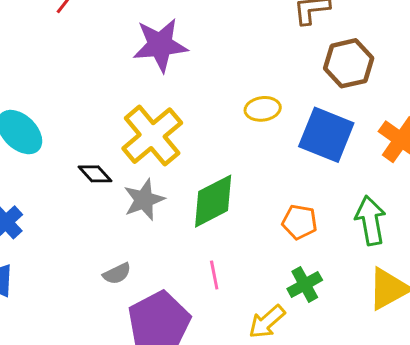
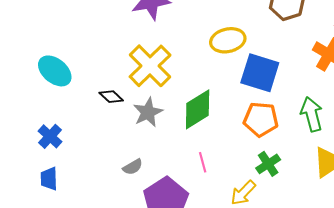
yellow ellipse: (263, 109) -> (228, 40), size x1.4
blue square: (326, 135) -> (260, 73), moved
orange pentagon: (299, 222) -> (261, 119), size x1.4

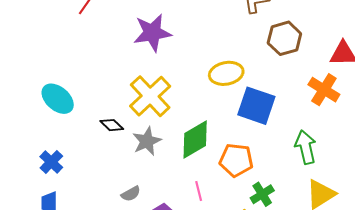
orange pentagon: (261, 119) -> (236, 160), moved

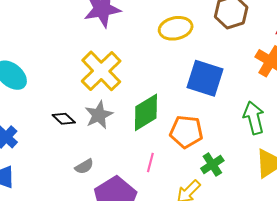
yellow ellipse: (226, 73) -> (176, 28), moved
black diamond: (112, 125) -> (64, 119), moved
pink line: (199, 191) -> (150, 163), turned 30

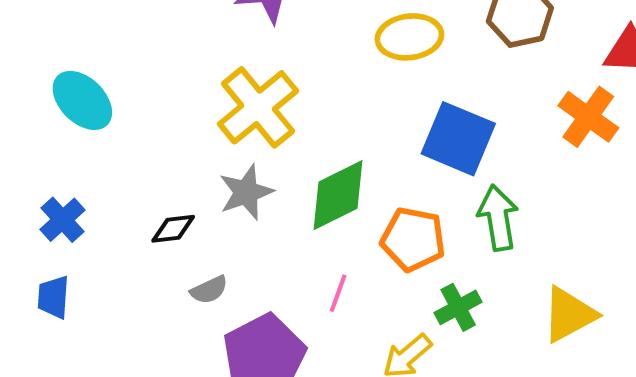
green arrow: (254, 118) -> (498, 218), moved
black diamond: (64, 119) -> (173, 229), moved, turned -55

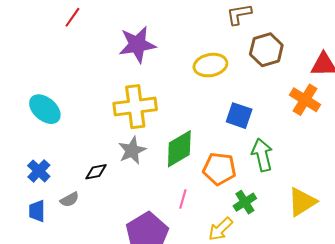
yellow cross: (258, 107) -> (135, 107), turned 36
blue square: (458, 139) -> (239, 116), size x0.7
gray semicircle: (209, 290) -> (70, 200), moved

